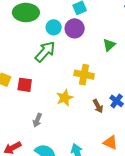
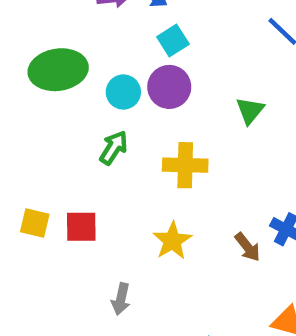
green arrow: (45, 52) -> (114, 148), size x0.7
yellow cross: (84, 75) -> (185, 165), moved

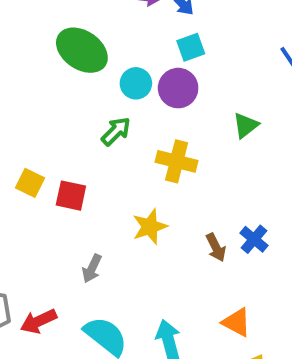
green ellipse: (58, 70) -> (82, 50), turned 30

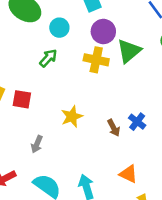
purple circle: (178, 88) -> (103, 31), moved
green triangle: (246, 125) -> (129, 51), size x1.5
yellow cross: (177, 161) -> (96, 60), moved

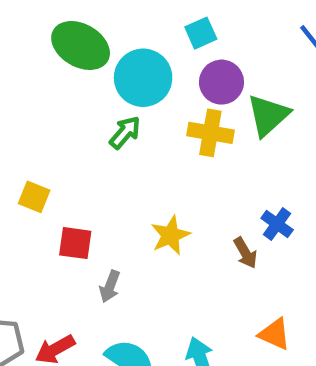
cyan circle: (59, 28) -> (143, 78), size x1.6
red square: (22, 99) -> (75, 243), moved
blue cross: (137, 122) -> (277, 224), moved

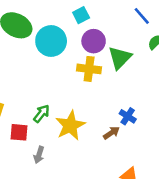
green arrow: (125, 132) -> (41, 114), moved
yellow star: (170, 235) -> (70, 125), size x1.4
brown arrow: (245, 253) -> (111, 133), turned -91

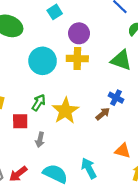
cyan square: (81, 15) -> (55, 12), moved
cyan circle: (51, 41) -> (43, 61), moved
green triangle: (120, 58) -> (121, 60), moved, turned -50

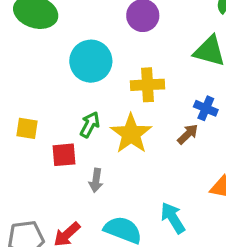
yellow cross: (77, 59) -> (147, 85), moved

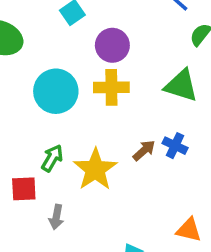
yellow cross: (147, 85) -> (111, 87), moved
brown arrow: (188, 134) -> (144, 150), moved

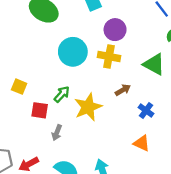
blue cross: (175, 146) -> (146, 110), moved
brown arrow: (144, 150) -> (123, 90), moved
orange triangle: (189, 230) -> (142, 143), moved

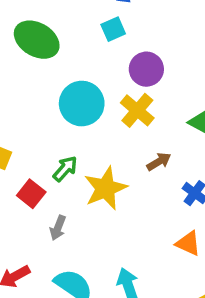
yellow cross: (109, 56) -> (137, 110), turned 30
red square: (40, 110) -> (31, 194), turned 30

